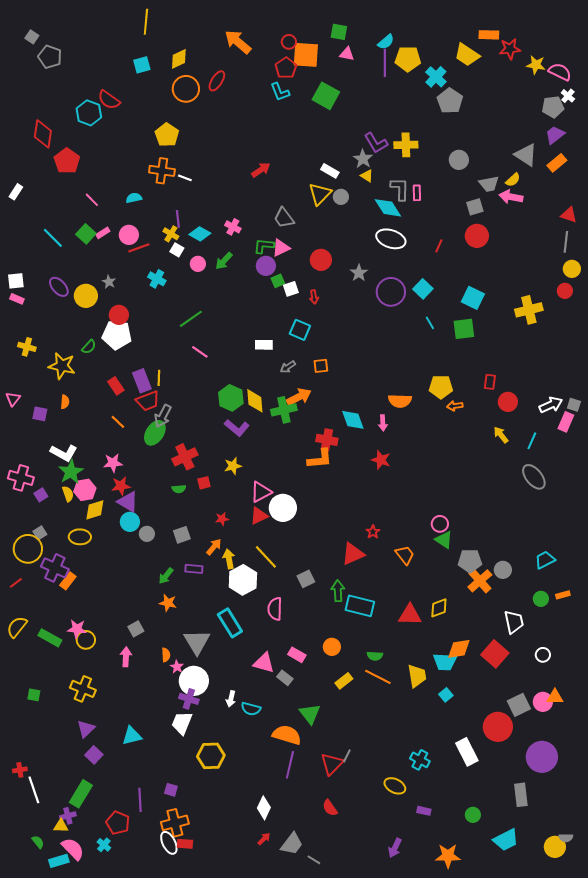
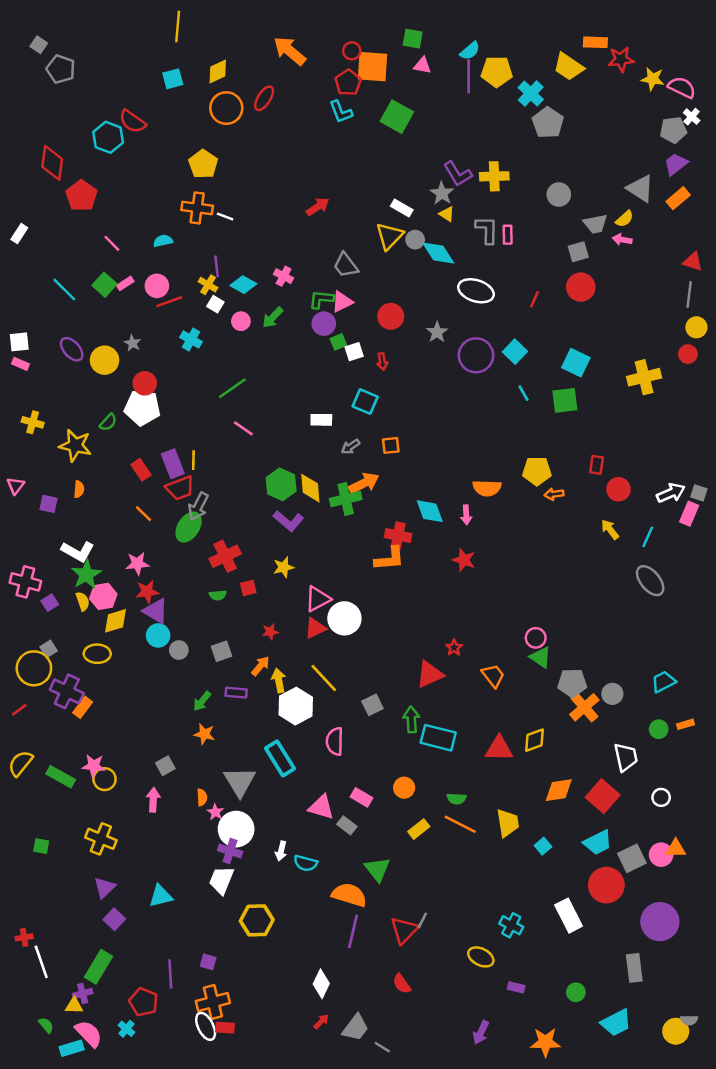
pink arrow: (511, 197) -> (622, 240), size x0.7
cyan diamond: (388, 208) -> (438, 253), moved
cyan trapezoid: (445, 662) -> (598, 842), moved, turned -30

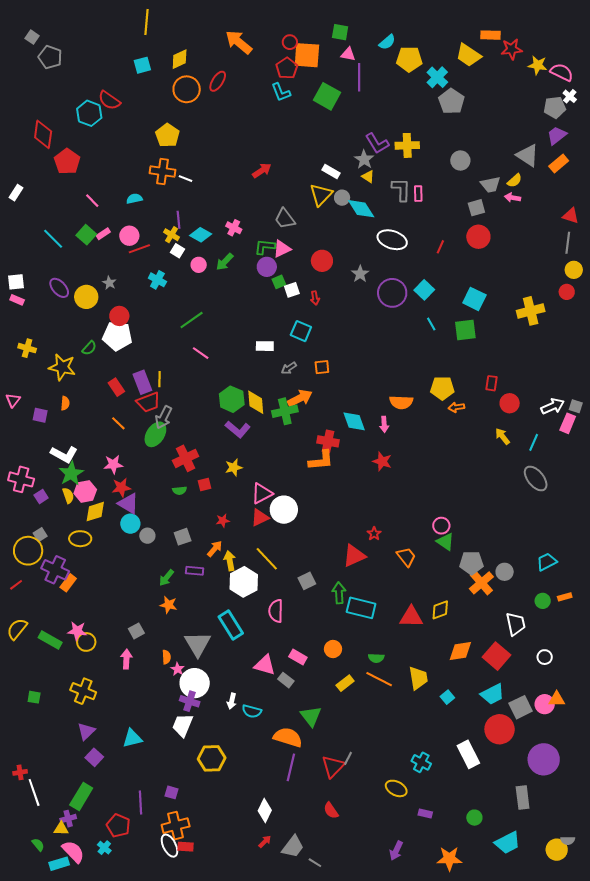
purple line: (469, 76) -> (359, 77), moved

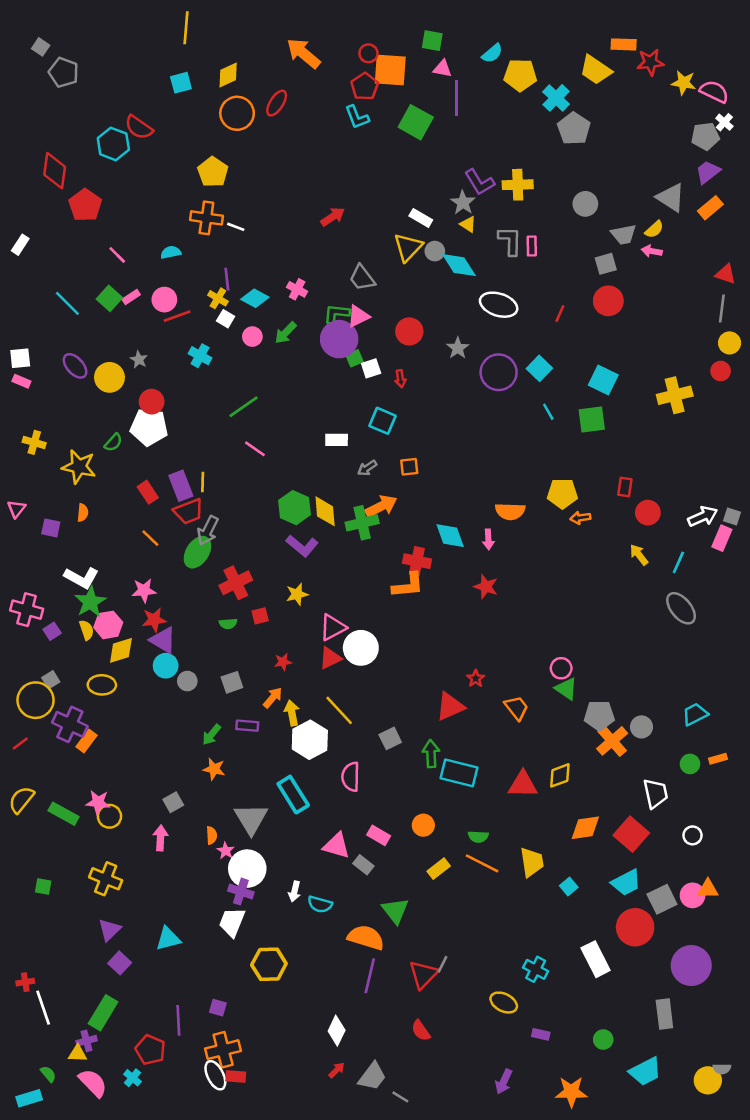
purple circle: (267, 267) -> (339, 339), size x1.5
cyan rectangle: (59, 864) -> (29, 1098), moved

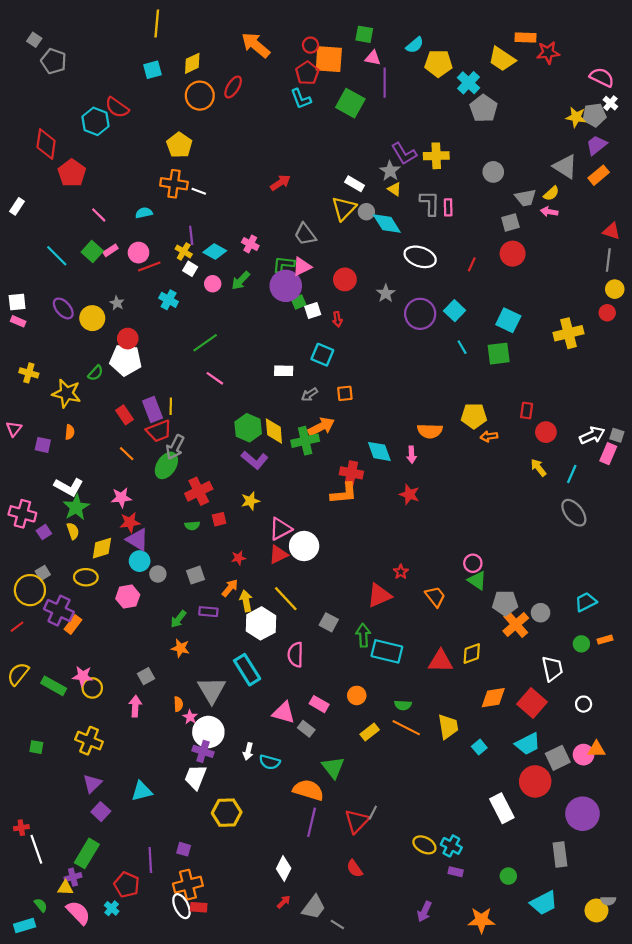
yellow star: (684, 83) -> (576, 117), moved
pink hexagon: (108, 625) -> (128, 597), moved
gray square: (390, 738) -> (329, 622), turned -36
cyan cross: (536, 969) -> (451, 846), moved

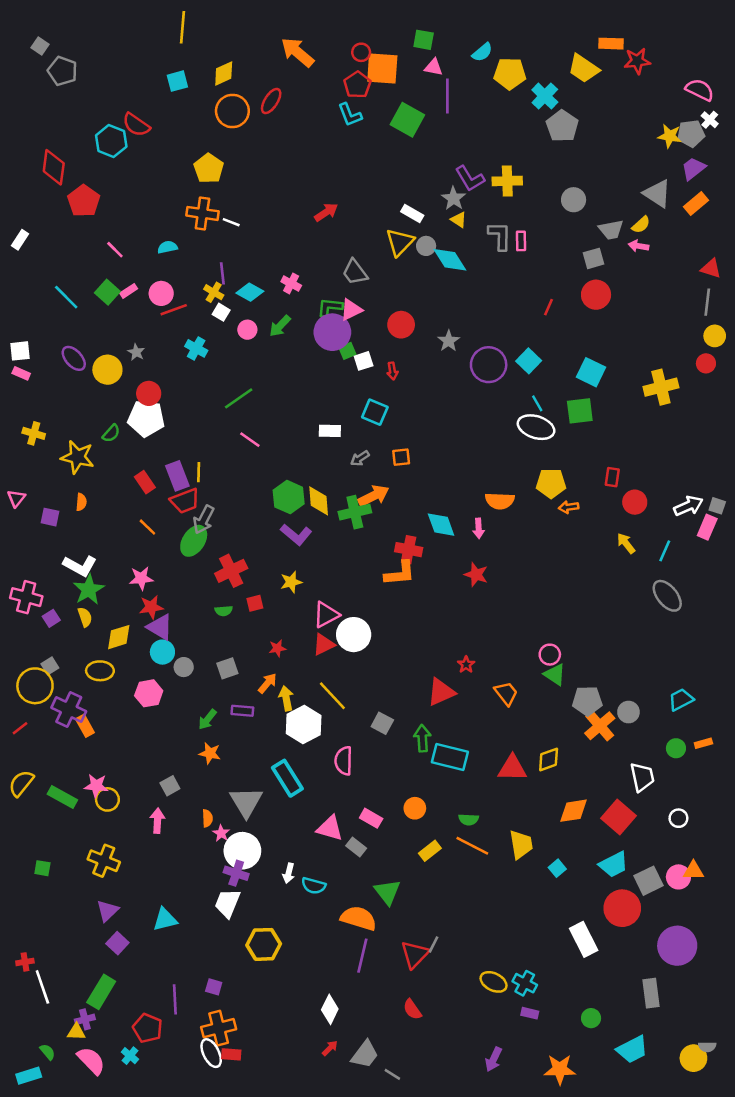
white ellipse: (420, 257) -> (536, 427), moved
orange rectangle: (73, 624) -> (85, 726), turned -66

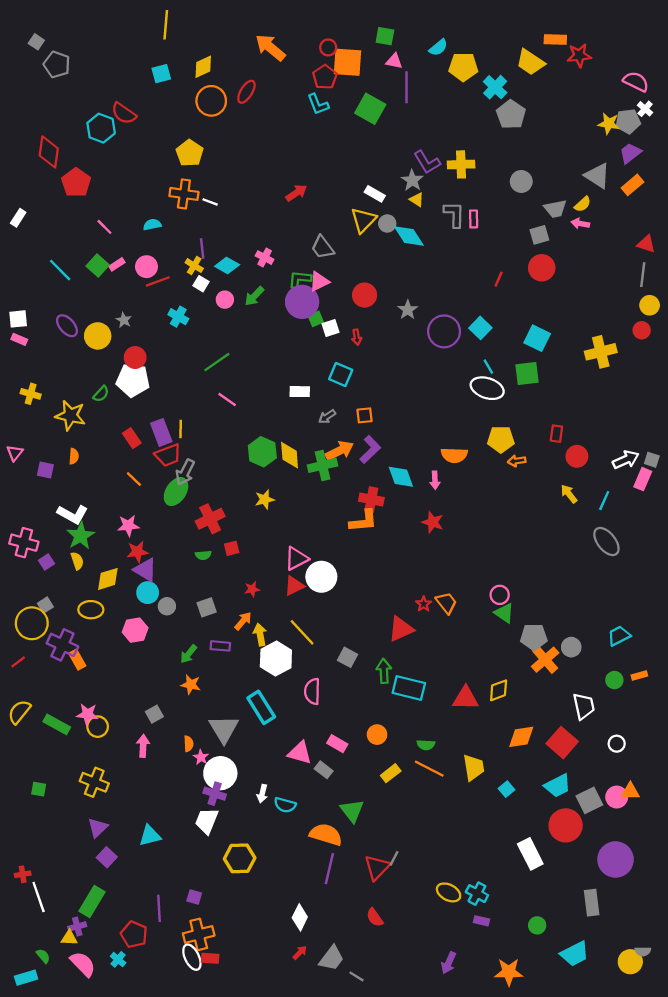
purple L-shape: (296, 535) -> (370, 450), moved, turned -84
yellow star: (291, 582) -> (265, 499), moved
orange trapezoid: (506, 693) -> (446, 603), moved

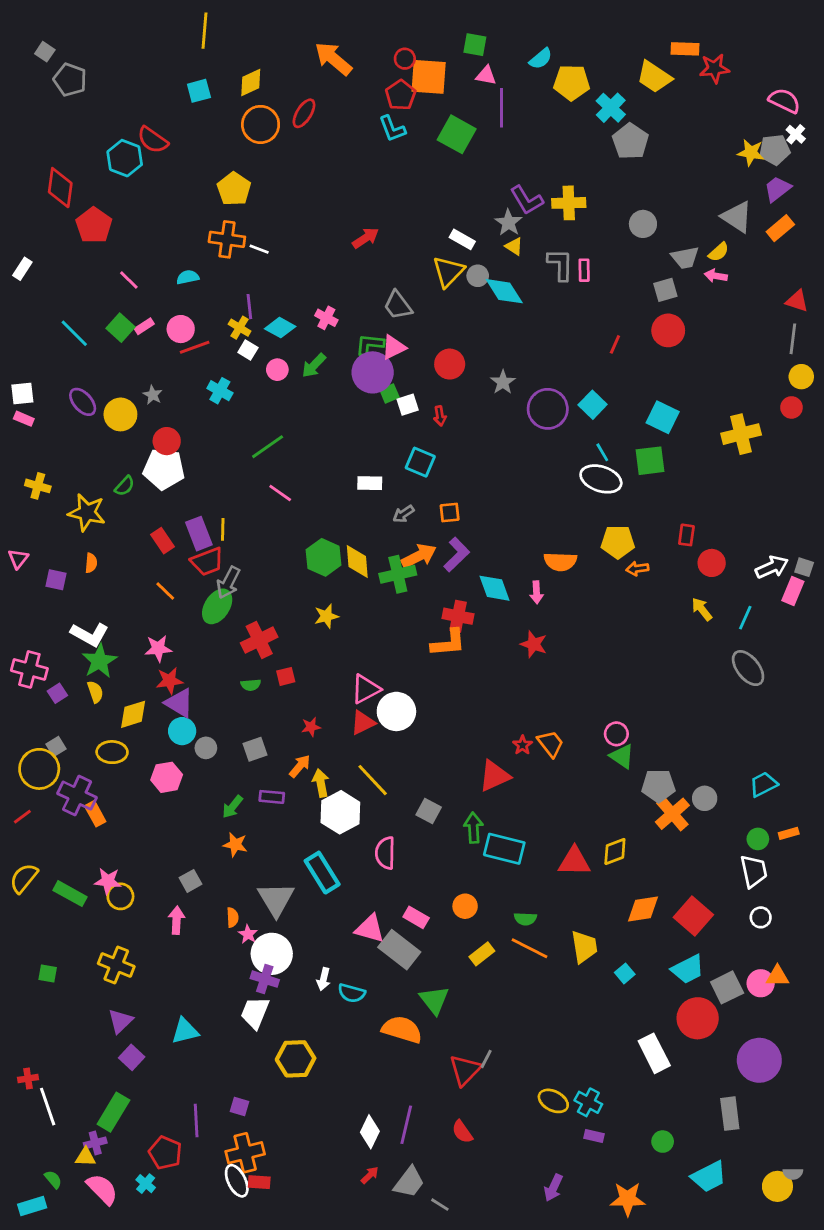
white trapezoid: (584, 706) -> (754, 871), moved
gray rectangle: (324, 770) -> (399, 950), size x1.8
purple line: (329, 869) -> (406, 1125), moved

